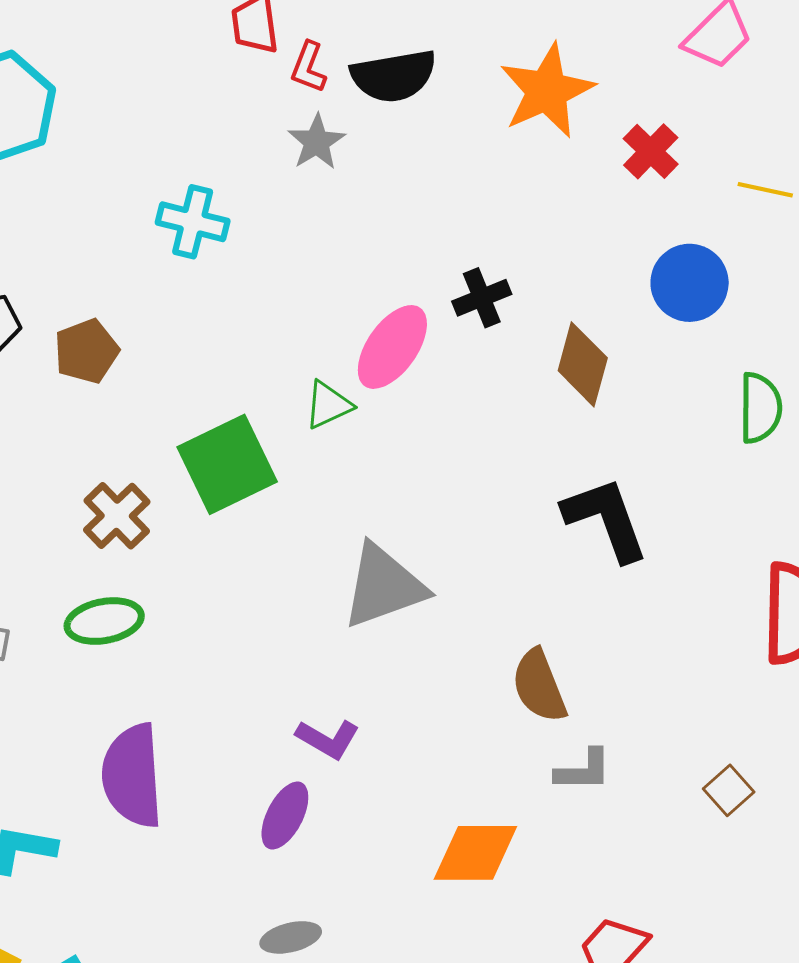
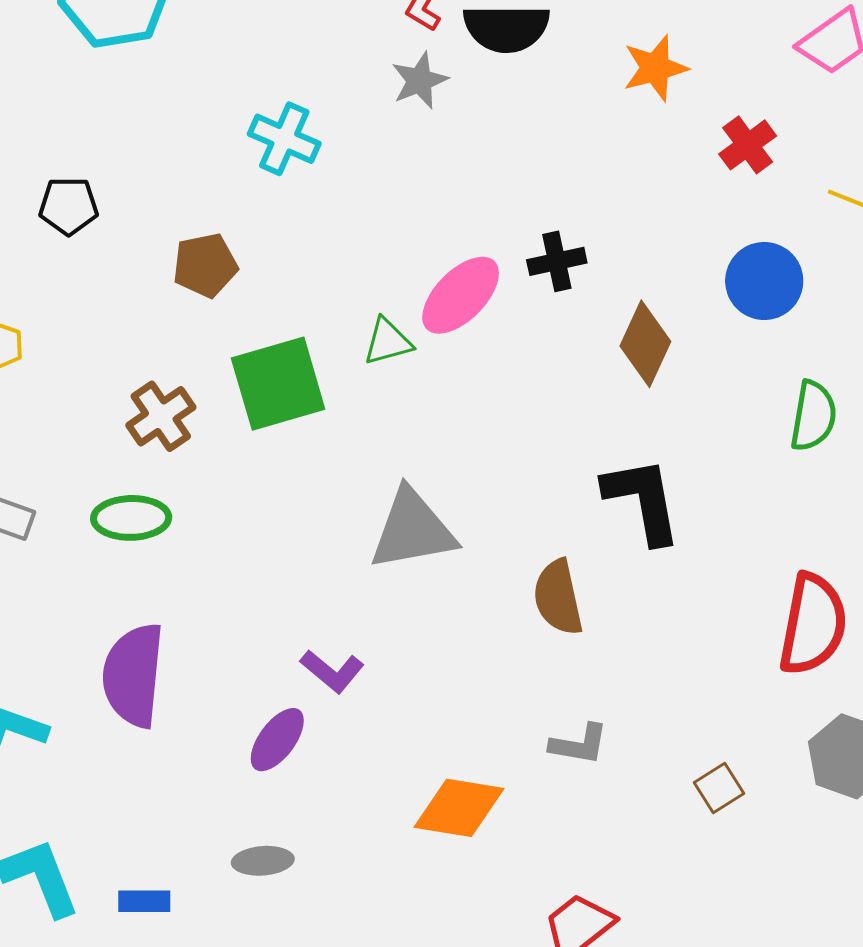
orange star: (547, 91) -> (655, 68), size x0.7
brown pentagon: (86, 351) -> (205, 265), moved
brown semicircle: (539, 686) -> (558, 597), moved

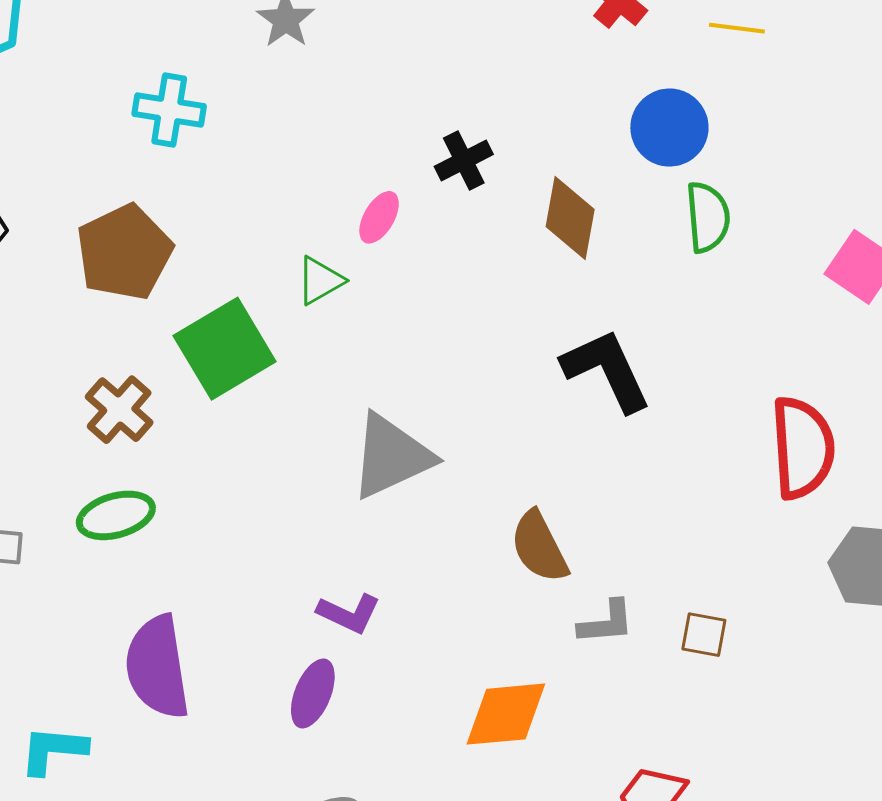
brown pentagon: (205, 265) -> (124, 252), size x1.5
pink ellipse: (461, 295) -> (379, 217), size x0.6
green semicircle: (813, 416) -> (708, 217), moved
brown semicircle: (558, 597) -> (539, 547), moved
brown square: (719, 788) -> (704, 635), moved, turned -33

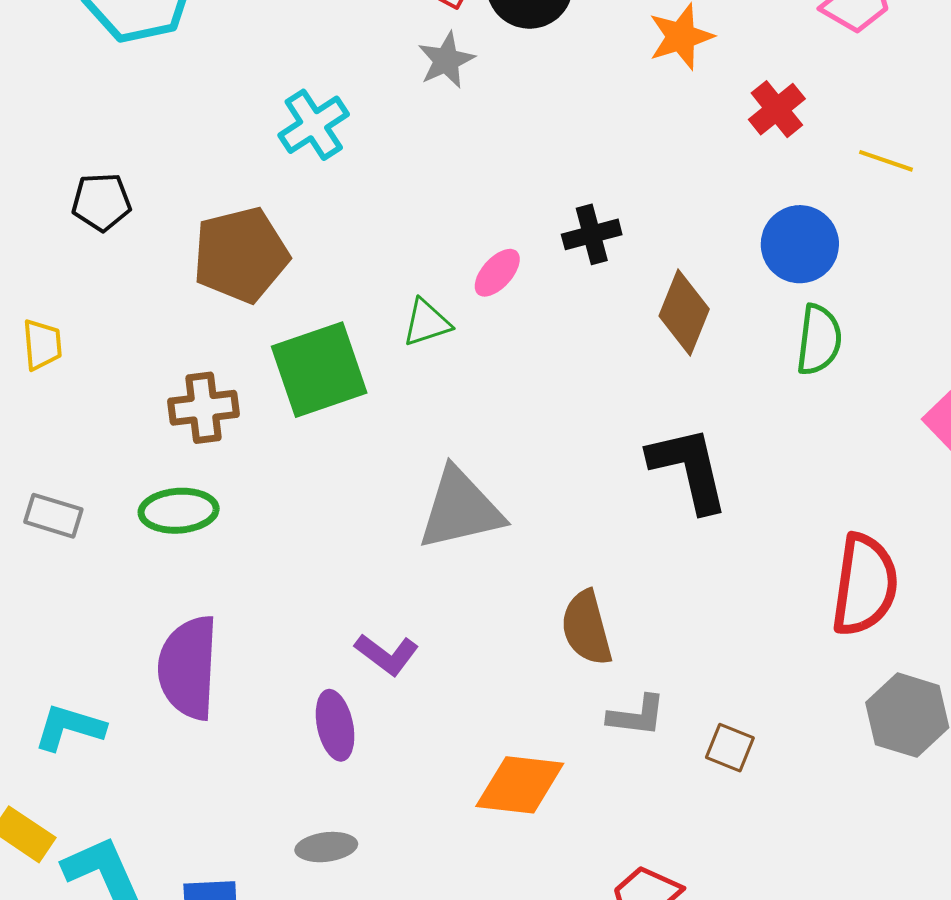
cyan cross: (169, 110) -> (314, 125), turned 36
brown cross: (119, 410) -> (203, 408), turned 30
purple ellipse: (313, 693) -> (335, 725), turned -46

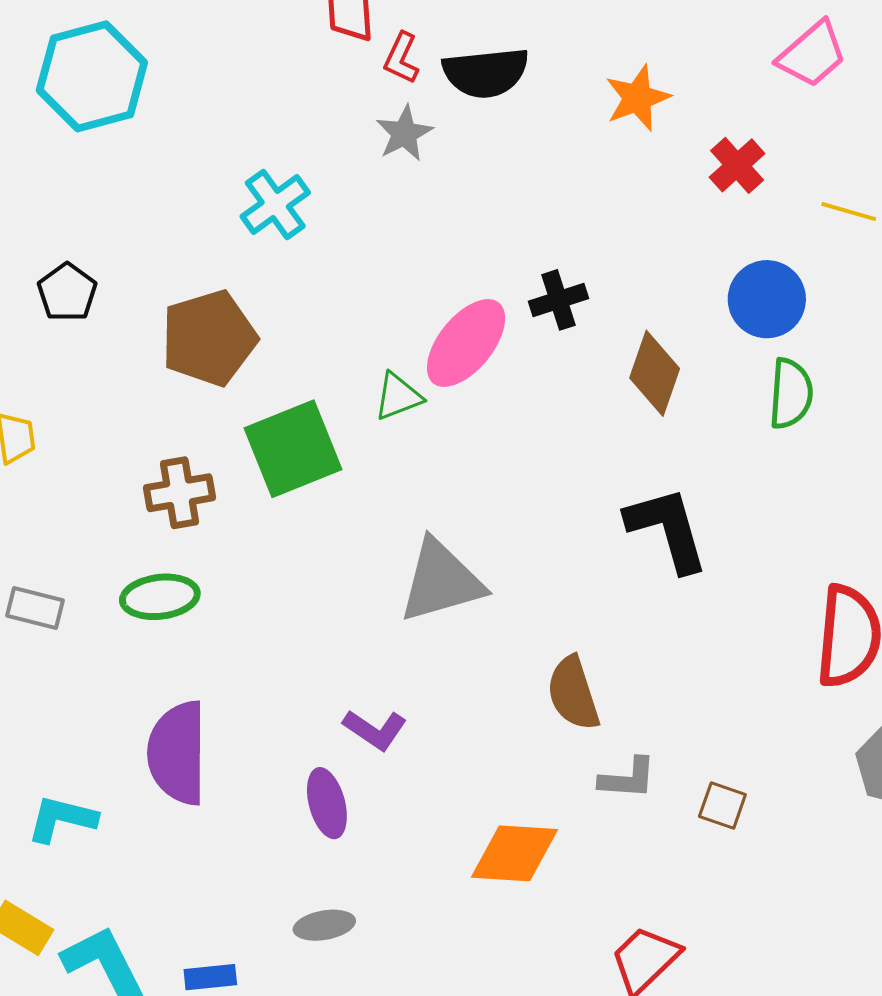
black pentagon: (101, 202) -> (67, 292), turned -30
pink ellipse: (497, 273) -> (466, 343), size x1.8

